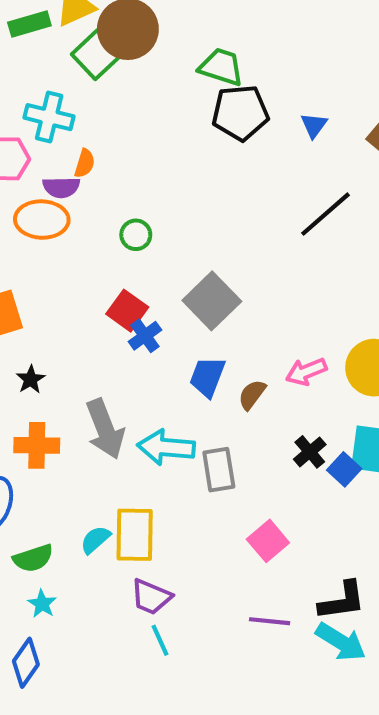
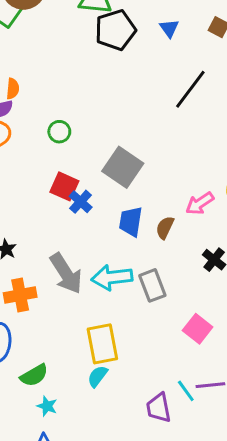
cyan semicircle: (95, 540) -> (98, 376), moved
purple trapezoid: (151, 597) -> (159, 408), moved, turned 68
cyan line: (160, 640) -> (186, 391), moved

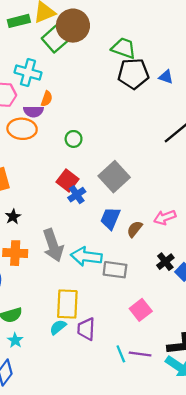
blue triangle: (169, 28) -> (166, 77), moved, turned -49
gray rectangle: (152, 285) -> (115, 270), turned -75
purple trapezoid: (159, 408) -> (86, 329), moved

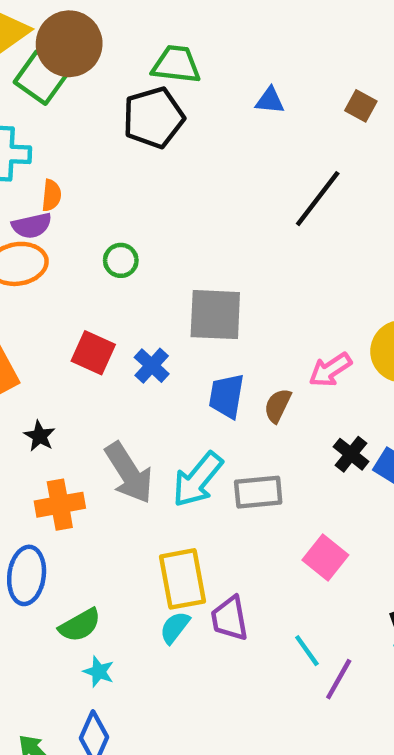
black pentagon: (133, 74) -> (153, 118), moved
gray square: (114, 177) -> (215, 315), turned -32
red square: (67, 180) -> (93, 353), moved
cyan arrow: (86, 256) -> (198, 480), turned -44
purple line: (140, 354) -> (339, 679), moved, turned -55

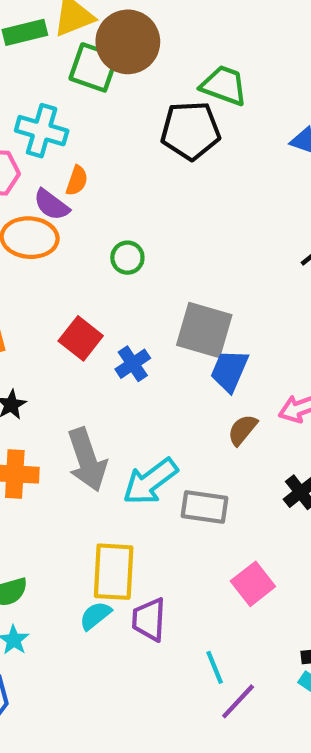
green square: (41, 78) -> (94, 67), turned -30
purple semicircle: (32, 226) -> (51, 205), turned 36
blue trapezoid: (227, 396) -> (229, 371), moved

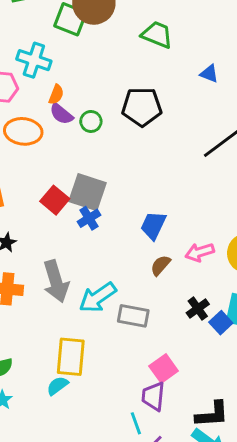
black pentagon: (191, 131) -> (142, 107), moved
purple semicircle: (51, 205) -> (61, 114), moved
green circle: (127, 258) -> (91, 121), moved
gray square: (204, 330) -> (87, 192), moved
purple trapezoid: (149, 619) -> (153, 396), moved

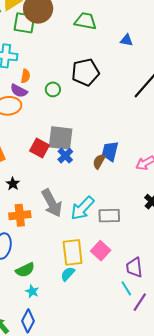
purple semicircle: (61, 114) -> (19, 91), moved
brown semicircle: (161, 265) -> (99, 161), moved
pink square: (164, 368) -> (101, 251), moved

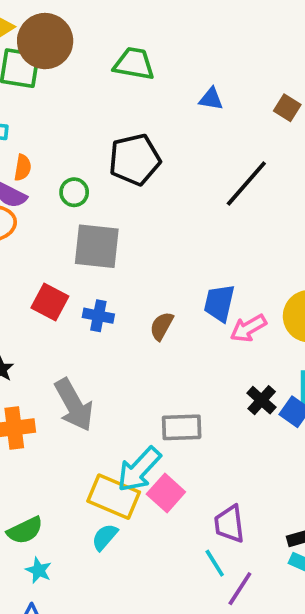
gray square: (61, 138) -> (97, 246), moved
blue trapezoid: (110, 151) -> (219, 303), moved
blue cross: (65, 156) -> (98, 316), turned -35
cyan arrow: (82, 208) -> (139, 469), moved
yellow rectangle: (73, 252) -> (114, 497), turned -60

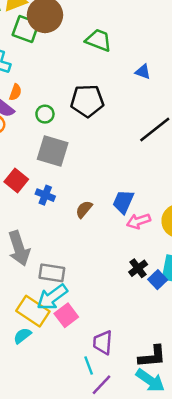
gray rectangle: (182, 427) -> (52, 273), moved

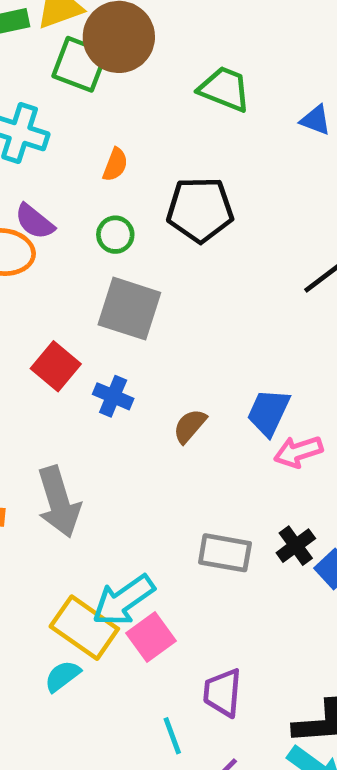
blue triangle: (143, 72) -> (316, 120), moved
orange semicircle: (15, 92) -> (115, 165), moved
gray rectangle: (52, 273) -> (225, 553), moved
cyan line: (89, 366) -> (172, 736), moved

